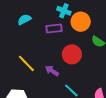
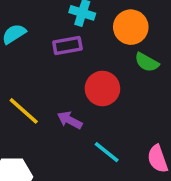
orange circle: (81, 22) -> (131, 27), moved

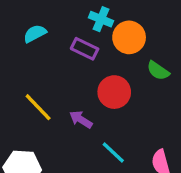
orange circle: (131, 27) -> (129, 37), moved
purple rectangle: (67, 46) -> (85, 49), turned 32

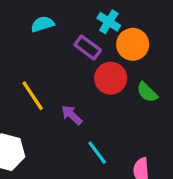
green semicircle: (158, 71) -> (147, 92), moved
red circle: (114, 92) -> (111, 78), moved

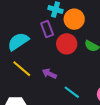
cyan semicircle: (42, 24) -> (18, 42), moved, size x1.5
purple rectangle: (88, 47) -> (47, 29), turned 49

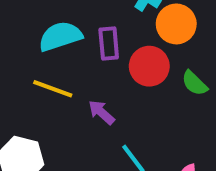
purple rectangle: (47, 29) -> (109, 43), moved
yellow line: (22, 69) -> (53, 89), turned -36

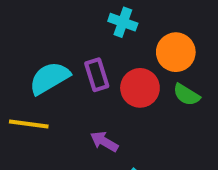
orange circle: (176, 24) -> (176, 52), moved
yellow line: (53, 89) -> (29, 124), moved

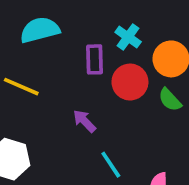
cyan cross: (123, 22) -> (128, 37), moved
cyan semicircle: (49, 78) -> (40, 30), moved

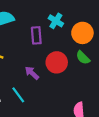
red circle: (130, 82) -> (57, 62), moved
cyan line: (111, 165) -> (18, 95), moved

